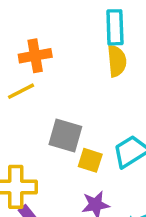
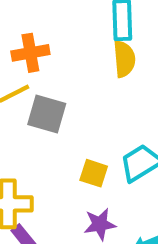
gray square: (65, 136) -> (47, 114), moved

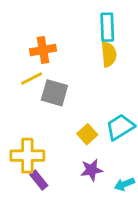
yellow square: (94, 173) -> (87, 134), turned 30

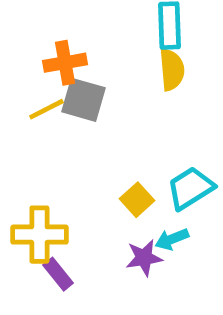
gray square: (54, 93) -> (84, 100), moved
cyan arrow: (124, 184) -> (172, 239), moved

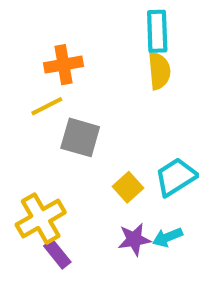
gray square: (84, 100) -> (80, 137), moved
yellow cross: (39, 235) -> (41, 219), turned -30
cyan arrow: (172, 239) -> (168, 237), moved

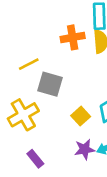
orange cross: (64, 65) -> (73, 37), moved
yellow cross: (41, 219) -> (23, 115), moved

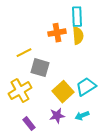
yellow square: (81, 116) -> (63, 92), size x1.5
purple star: (85, 149) -> (57, 116), moved

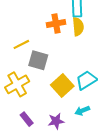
purple star: (57, 116) -> (56, 121), moved

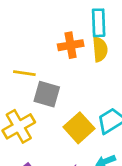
yellow line: (21, 44) -> (24, 73), turned 35

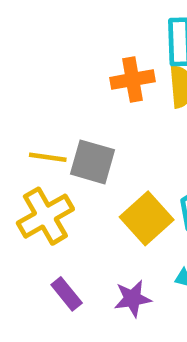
yellow line: (24, 73) -> (48, 157), moved

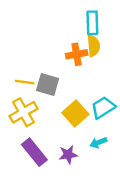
orange cross: (133, 80) -> (77, 54), moved
purple rectangle: (67, 294) -> (34, 152), size x1.6

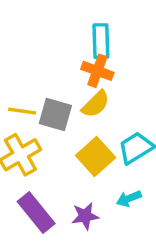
cyan rectangle: (92, 23) -> (101, 41), moved
yellow semicircle: (94, 46) -> (96, 104), moved, turned 50
orange cross: (77, 54) -> (97, 71), turned 30

